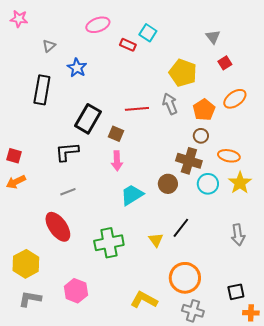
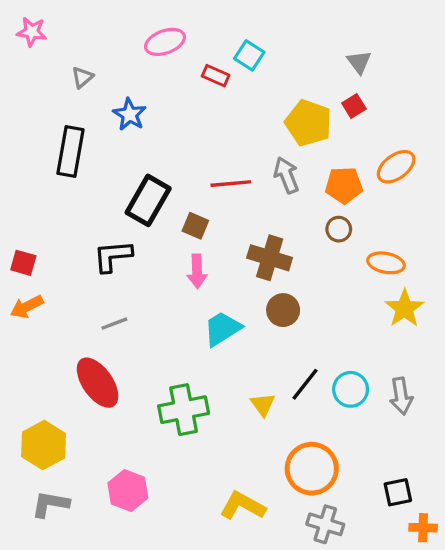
red square: (225, 63) -> (354, 106), moved
orange pentagon: (204, 110) -> (344, 185), turned 30
brown cross: (189, 161) -> (270, 258), moved
cyan circle: (208, 184) -> (351, 389), moved

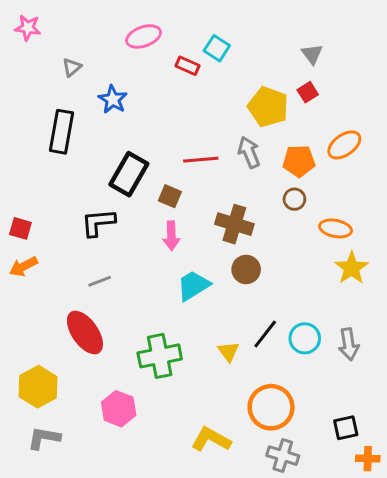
pink hexagon: (128, 491) -> (119, 409), moved

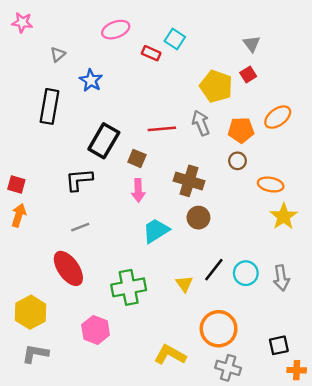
orange arrow: (23, 267) -> (19, 215), turned 135

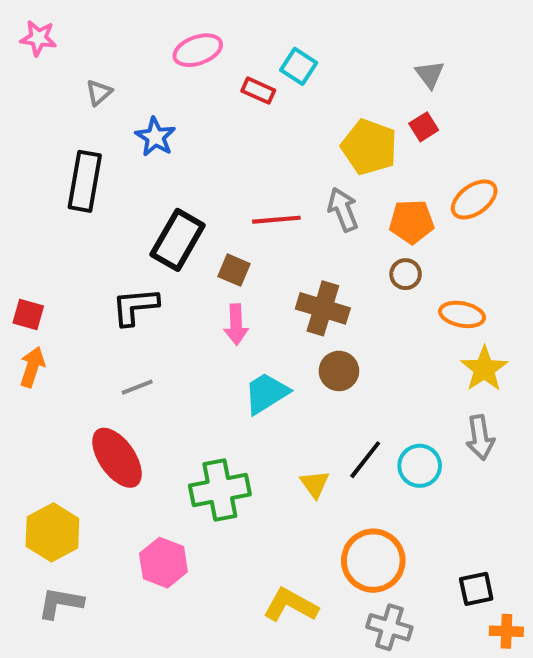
gray arrow: (281, 278) -> (480, 438), moved

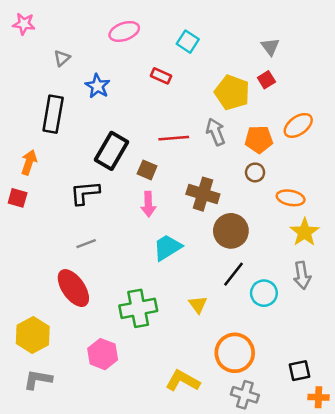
red rectangle: (258, 91) -> (161, 76), moved
orange arrow: (32, 367) -> (29, 162), moved
brown circle: (339, 371) -> (231, 231), moved, size x1.4
black line: (365, 460) -> (233, 274), moved

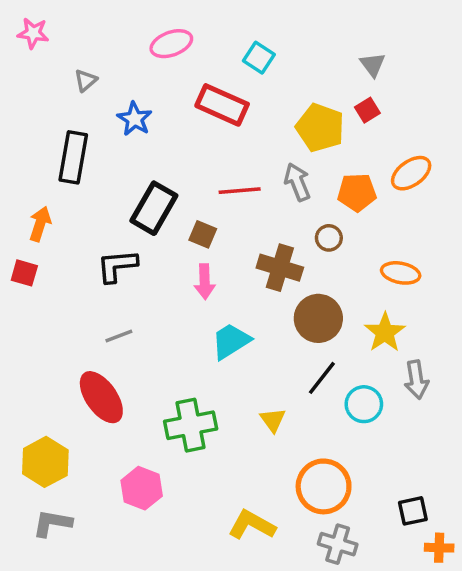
red rectangle: (161, 76) -> (222, 105), size x1.8
brown circle: (255, 172) -> (329, 238), moved
yellow star: (305, 232) -> (385, 332), moved

